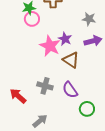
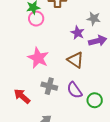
purple star: (65, 39) -> (78, 33), moved
pink star: (50, 46) -> (38, 58), moved
green circle: (87, 109) -> (95, 100), moved

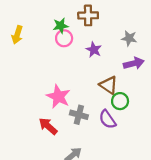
purple star: (78, 33) -> (94, 50), moved
pink star: (38, 58) -> (58, 97), moved
green circle: (95, 100) -> (120, 101), moved

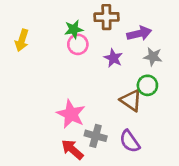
gray star: (129, 38) -> (153, 57), moved
purple arrow: (134, 63) -> (139, 33), moved
green circle: (120, 101) -> (147, 85), moved
red arrow: (48, 126) -> (72, 149), moved

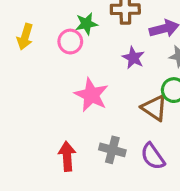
pink circle: (78, 44) -> (70, 42), moved
pink star: (71, 114) -> (91, 95), moved
red arrow: (72, 149) -> (67, 156), moved, turned 45

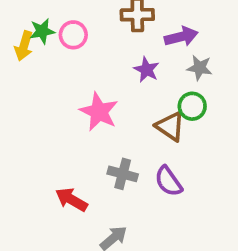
green star: (86, 24) -> (42, 31), moved
pink circle: (70, 42) -> (73, 35), moved
red arrow: (67, 156) -> (71, 200), moved, turned -56

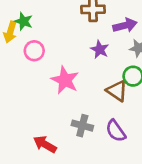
green star: (42, 31) -> (24, 21), turned 30
pink circle: (73, 35) -> (34, 51), moved

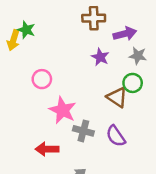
pink circle: (34, 51) -> (42, 79), moved
pink star: (65, 80) -> (63, 110), moved
red arrow: (45, 144) -> (47, 149), turned -30

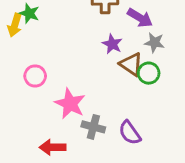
purple arrow: (125, 34) -> (140, 18), turned 45
pink circle: (42, 79) -> (35, 76), moved
brown triangle: (117, 97) -> (131, 64), moved

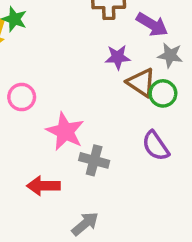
purple star: (112, 44) -> (118, 57), turned -30
purple semicircle: (130, 133) -> (156, 146), moved

